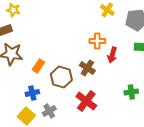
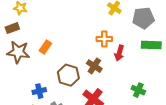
orange rectangle: (38, 66) -> (45, 47), moved
green cross: (131, 92) -> (138, 90), turned 32

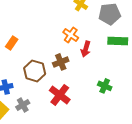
orange cross: (104, 39) -> (71, 35), turned 35
brown cross: (94, 66) -> (61, 62), turned 35

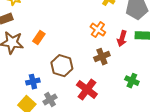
red arrow: (86, 49) -> (122, 39), moved
brown cross: (61, 62) -> (102, 57), moved

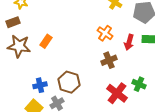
brown hexagon: (62, 66) -> (69, 82), moved
red cross: (87, 90) -> (117, 93), moved

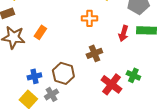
orange cross: (105, 33) -> (89, 18), moved, turned -35
brown cross: (109, 60) -> (94, 53), moved

